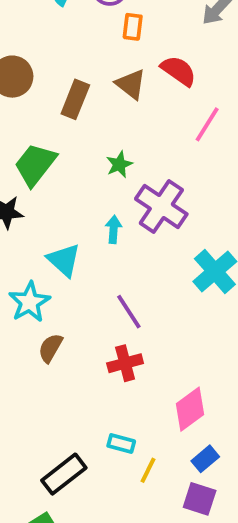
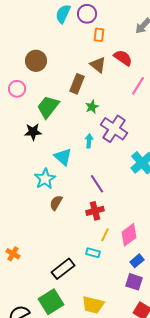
brown rectangle: (75, 99) -> (77, 84), moved
yellow line: (148, 470) -> (105, 235), moved

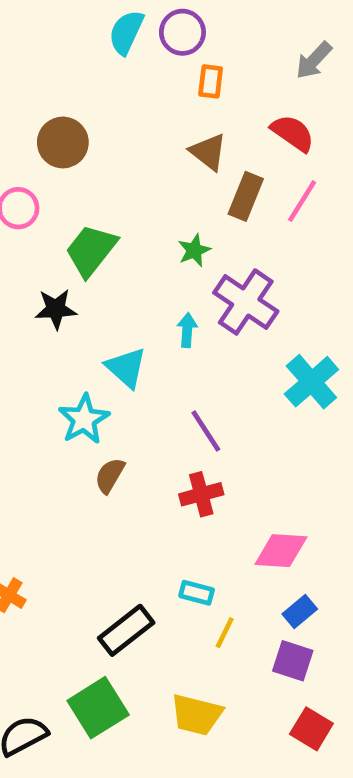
red semicircle: (123, 58) -> (293, 133), moved
brown rectangle: (77, 84) -> (246, 196), moved
yellow line: (105, 235) -> (225, 633), moved
pink diamond: (129, 235) -> (281, 551), turned 40

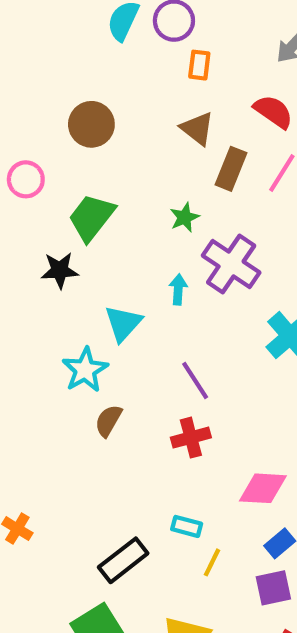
brown circle: (63, 142) -> (91, 124), moved
cyan triangle: (126, 368) -> (123, 323), turned 30
purple square: (293, 661) -> (273, 588), turned -30

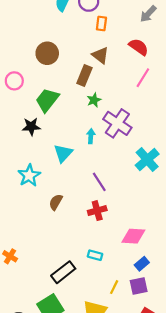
brown rectangle: (231, 169) -> (84, 76), moved
cyan star: (85, 370) -> (29, 175), moved
yellow line: (212, 562) -> (114, 287), moved

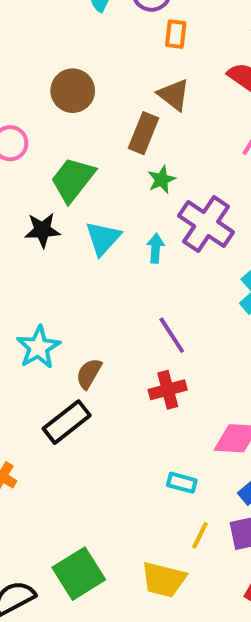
cyan triangle: (63, 153) -> (103, 238), moved
cyan star: (29, 175) -> (38, 347), moved
cyan rectangle: (95, 255) -> (182, 483), moved
black rectangle: (63, 272) -> (67, 422), moved

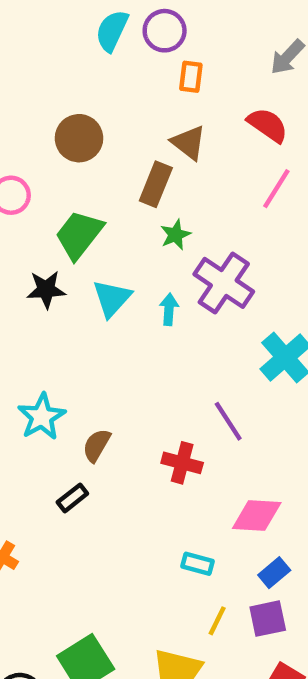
purple line: (172, 335) -> (228, 421), moved
red cross: (168, 390) -> (182, 463), turned 30
black rectangle: (67, 422) -> (72, 498), size x0.6

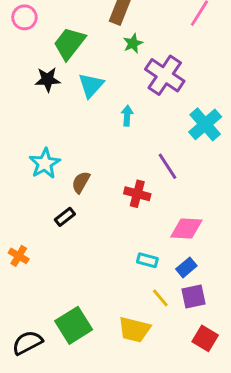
cyan arrow: (169, 309) -> (127, 116), moved
blue rectangle: (274, 573) -> (186, 267), moved
yellow line: (217, 621) -> (160, 298), turned -66

